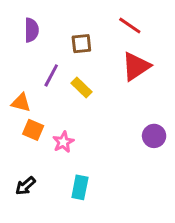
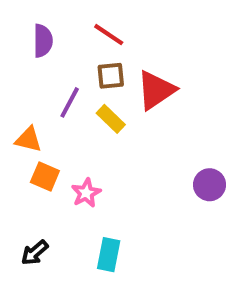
red line: (130, 26) -> (109, 35), moved
brown square: (81, 44) -> (111, 76), moved
red triangle: (136, 66) -> (156, 90), moved

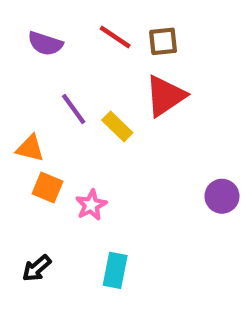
purple semicircle: (43, 41) -> (45, 44), turned 108
brown square: (111, 76) -> (163, 41), moved
purple line: (70, 102) -> (74, 109), turned -64

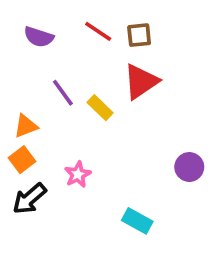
orange triangle: (30, 148) -> (26, 126), turned -35
orange square: (47, 188) -> (22, 160), moved, turned 30
black arrow: (37, 268) -> (29, 199), moved, size x1.4
cyan rectangle: (115, 270) -> (137, 221), moved, turned -72

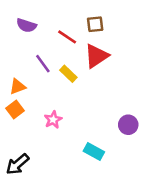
red line: (98, 31) -> (67, 37), moved
purple circle: (189, 167) -> (128, 125), moved
black arrow: (29, 199) -> (17, 164), moved

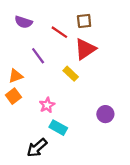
yellow rectangle: (68, 74) -> (71, 74), moved
purple circle: (128, 125) -> (105, 114), moved
cyan rectangle: (94, 151) -> (58, 128), moved
black arrow: (17, 164) -> (37, 148), moved

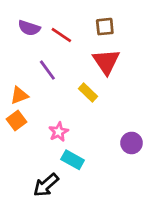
red line: (59, 32) -> (61, 35), moved
red triangle: (85, 49) -> (106, 62), turned -30

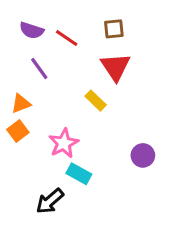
purple line: (47, 70) -> (39, 69), moved
pink star: (59, 132) -> (64, 143), size x1.4

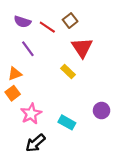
brown square: (114, 29) -> (70, 21), moved, turned -32
pink star: (64, 143) -> (31, 114), moved
cyan rectangle: (79, 174) -> (67, 122), moved

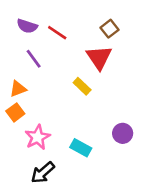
brown square: (70, 21) -> (110, 29), moved

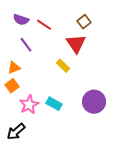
purple circle: (123, 133) -> (94, 102), size x1.5
cyan rectangle: (81, 148) -> (54, 104), moved
black arrow: (43, 173) -> (16, 132), moved

